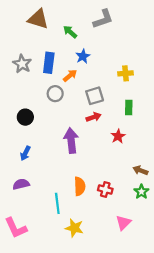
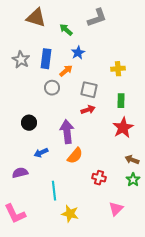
gray square: (95, 96) -> (89, 90), turned 30
black circle: (25, 117) -> (29, 123), moved
red star: (118, 136) -> (123, 128), moved, size x1.5
blue arrow: (25, 153) -> (41, 153), moved, turned 40
orange semicircle: (80, 186) -> (75, 156), moved, turned 42

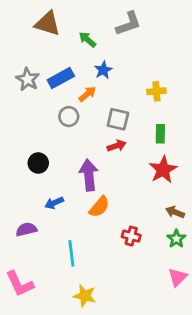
blue rectangle: (46, 59) -> (61, 78), turned 54
pink triangle: (116, 209) -> (178, 277), moved
yellow star: (70, 214) -> (85, 296), moved

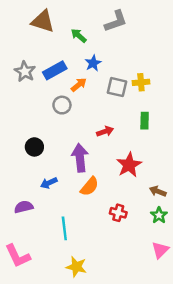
gray square: (118, 119) -> (117, 87), moved
red star: (163, 170) -> (129, 165), moved

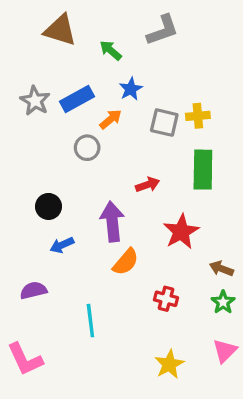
green rectangle: (145, 121) -> (203, 170), size x1.6
blue arrow: (49, 183) -> (62, 245), moved
yellow star: (76, 267) -> (169, 364), moved, turned 30

